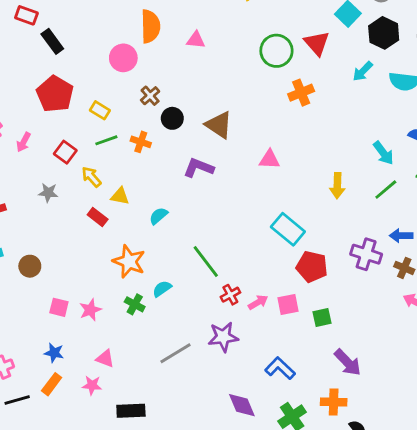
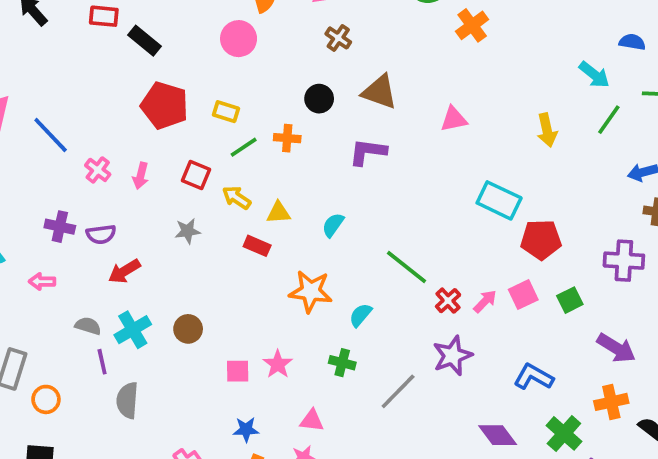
brown cross: (150, 96) -> (338, 38), moved
purple cross: (366, 254) -> (624, 261), moved
green cross: (135, 304) -> (342, 363), moved

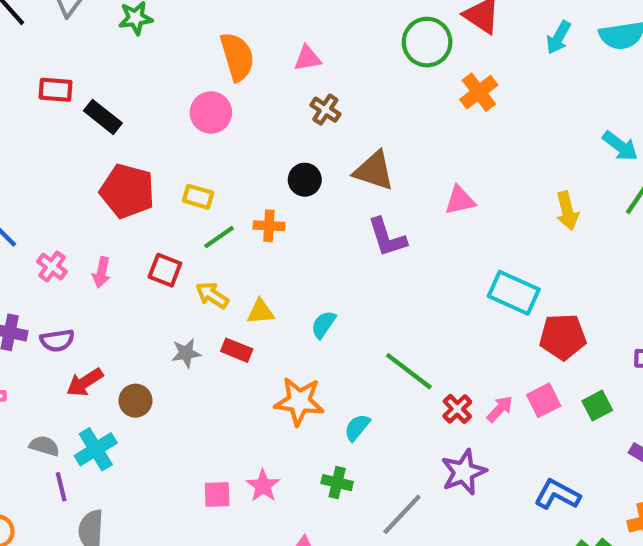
purple L-shape: (368, 152) -> (387, 237), moved, turned -114
gray star: (188, 231) -> (186, 353), moved
brown circle: (188, 329) -> (135, 401), moved

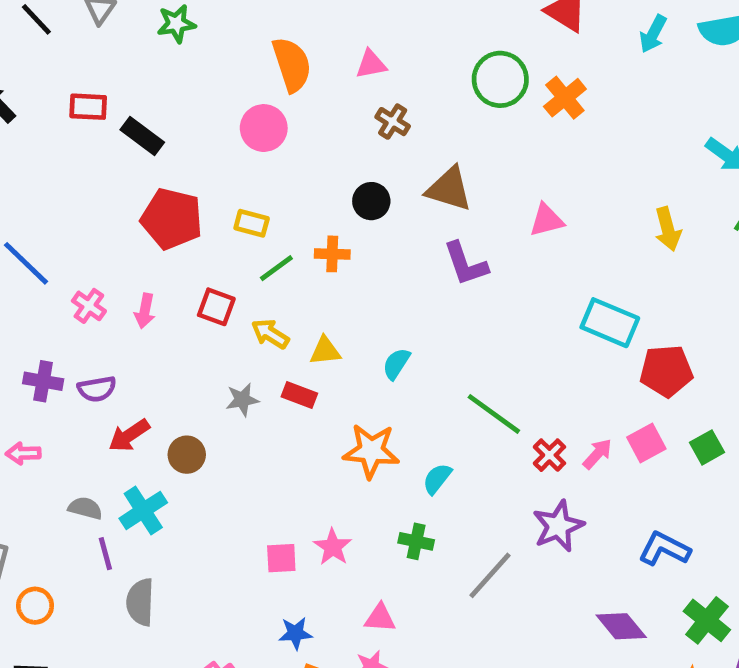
green circle: (427, 42) -> (500, 79), moved

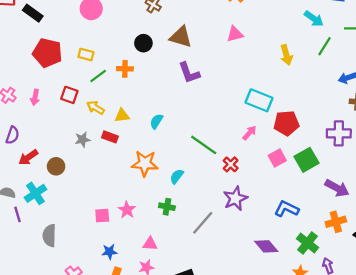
pink triangle: (547, 220) -> (235, 34), moved
purple semicircle: (97, 389) -> (12, 135), turned -60
green square: (707, 447) -> (306, 160), size x1.5
pink arrow: (597, 454) -> (250, 133), moved
gray semicircle: (140, 602) -> (49, 236), moved

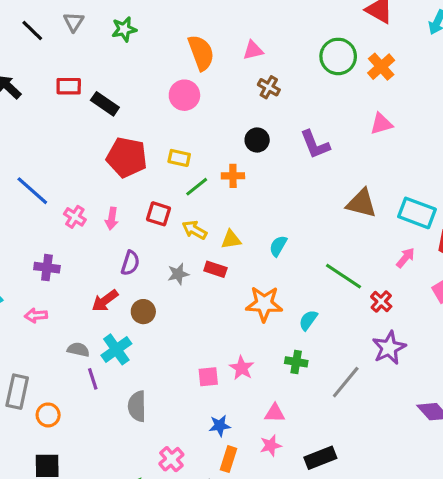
brown triangle: (181, 37) -> (361, 203), moved
purple L-shape: (189, 73) -> (315, 144), moved
purple semicircle: (12, 135) -> (130, 263), moved

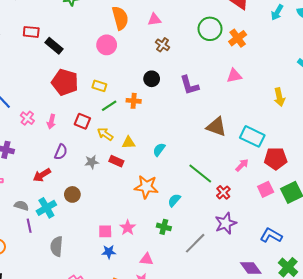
brown circle: (143, 312) -> (72, 194), moved
blue star: (220, 426) -> (109, 252), moved

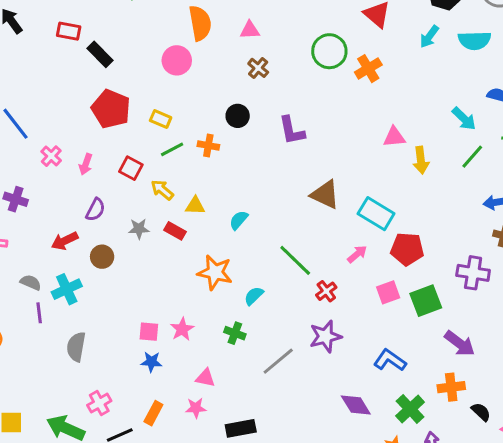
pink triangle: (234, 76) -> (394, 137), moved
brown circle: (72, 194) -> (102, 257), moved

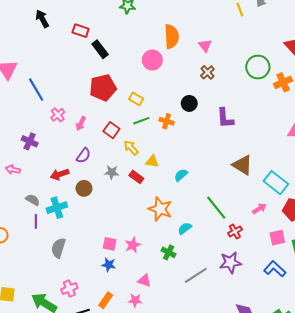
pink triangle: (250, 30) -> (205, 46), turned 48
red pentagon: (111, 109) -> (103, 88), turned 30
blue L-shape: (390, 360) -> (275, 269), moved

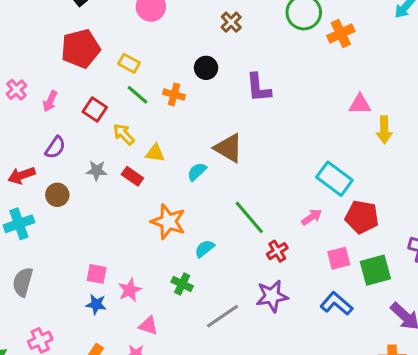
green line: (141, 121) -> (137, 95), turned 63
brown triangle: (243, 165) -> (229, 148), moved
pink star: (133, 245) -> (130, 290), moved

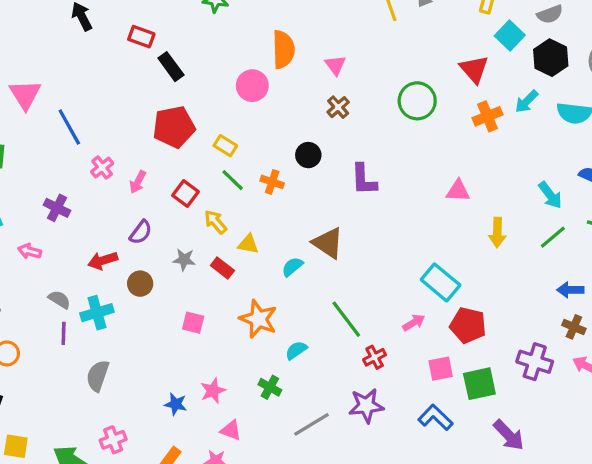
orange cross: (341, 33) -> (488, 116), moved
pink triangle: (360, 104) -> (458, 191), moved
pink square: (97, 274) -> (193, 323), moved

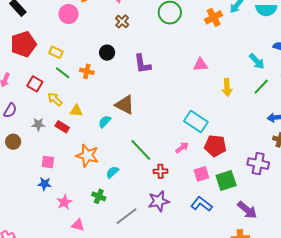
red cross: (375, 357) -> (161, 171), turned 32
blue star: (176, 404) -> (44, 184), moved

